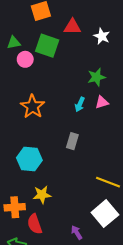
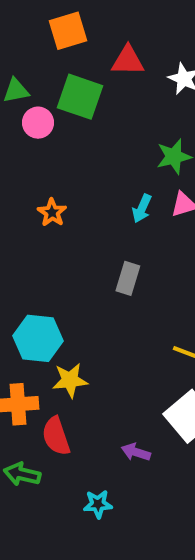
orange star: (33, 107) -> (52, 212), size x0.6
cyan hexagon: (29, 159) -> (38, 338), moved
purple arrow: (77, 232) -> (136, 452), turned -40

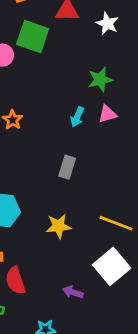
yellow star: (70, 380) -> (59, 226), moved

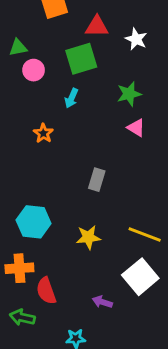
green square: (33, 36) -> (81, 59), moved, turned -36
pink triangle: (107, 114) -> (136, 128), turned 48
cyan arrow: (77, 117) -> (71, 98), moved

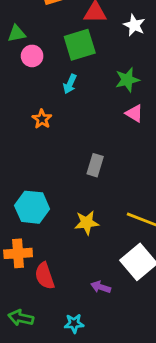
green arrow: (22, 317) -> (21, 318), moved

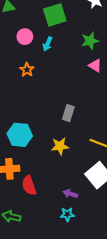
pink circle: (32, 56) -> (25, 37), moved
gray rectangle: (95, 165) -> (68, 113), moved
cyan star: (74, 323) -> (67, 214), moved

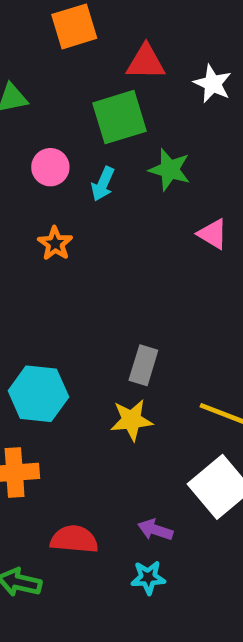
green star: (90, 41) -> (170, 170), moved, turned 30
gray rectangle: (68, 113) -> (143, 365), moved
red semicircle: (29, 185) -> (74, 539), moved, turned 114

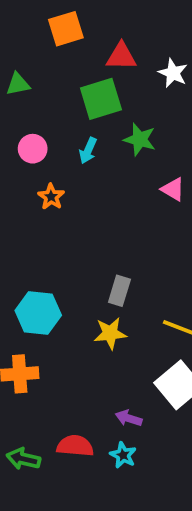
pink circle: (50, 167) -> (33, 149), moved
red semicircle: (74, 539) -> (75, 446), moved
cyan star: (148, 577) -> (123, 455), turned 30

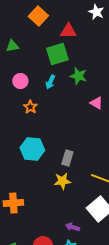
orange square: (66, 29) -> (38, 16), turned -30
white star: (173, 73) -> (96, 12), moved
cyan hexagon: (38, 313) -> (32, 149), moved

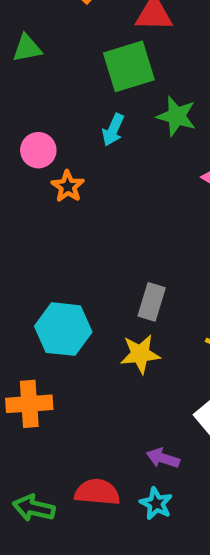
pink circle: (20, 81) -> (38, 150), moved
cyan hexagon: (32, 149) -> (63, 329), moved

